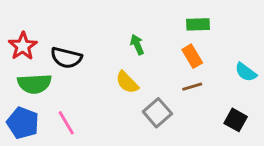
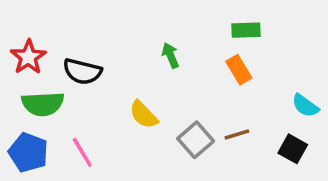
cyan semicircle: (246, 72) -> (305, 106), moved
yellow semicircle: (127, 82) -> (143, 115), moved
brown line: (192, 87) -> (237, 134), moved

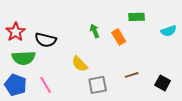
orange rectangle: (239, 70) -> (119, 37), moved
cyan semicircle: (305, 106) -> (169, 31), moved, turned -56
gray square: (196, 140) -> (98, 85), moved, turned 30

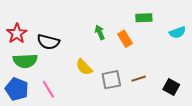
gray square: (98, 85) -> (111, 80), moved

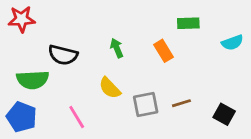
green arrow: (100, 32) -> (117, 48), moved
red star: (17, 33) -> (22, 19), moved, turned 30
pink line: (48, 89) -> (77, 117), moved

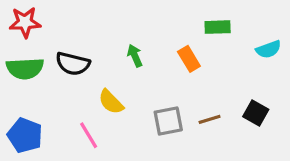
green semicircle: (33, 80) -> (25, 68), moved
yellow semicircle: (110, 88) -> (111, 102), moved
black square: (224, 114) -> (256, 113), moved

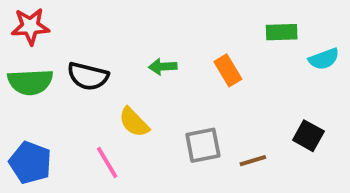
green rectangle: (218, 27) -> (282, 32), moved
green arrow: (135, 56) -> (163, 67), turned -70
brown line: (210, 119) -> (253, 161), moved

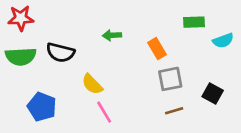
green arrow: (163, 67) -> (112, 35), moved
gray square: (203, 145) -> (170, 79), moved
blue pentagon: (30, 163) -> (42, 107), moved
pink line: (107, 163) -> (104, 112), moved

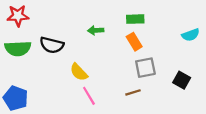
green rectangle: (194, 22) -> (135, 19), moved
blue pentagon: (42, 107) -> (16, 98), moved
brown line: (174, 111) -> (133, 92), moved

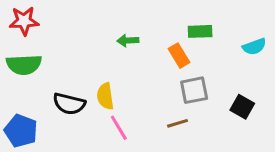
green rectangle: (135, 19) -> (200, 31), moved
black semicircle: (52, 45) -> (69, 104), moved
yellow semicircle: (79, 72) -> (105, 96), turned 36

